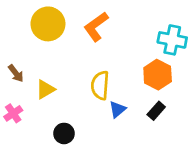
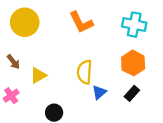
yellow circle: (48, 24) -> (25, 22), moved
orange L-shape: (96, 27) -> (81, 22), turned -80
cyan cross: (172, 40) -> (134, 25), moved

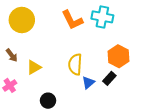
cyan cross: (134, 25) -> (102, 17), moved
black rectangle: (132, 93) -> (109, 78), moved

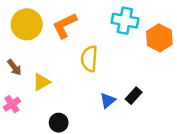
orange L-shape: (72, 20) -> (65, 26), moved, turned 90
orange hexagon: (119, 56) -> (159, 38), moved
yellow semicircle: (75, 64) -> (89, 59), moved

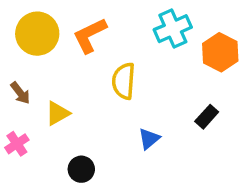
cyan cross: (125, 21) -> (173, 29), turned -35
black rectangle: (134, 96) -> (207, 117), moved

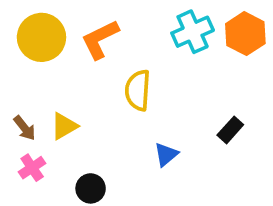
orange hexagon: (220, 52) -> (245, 34), moved
brown arrow: (20, 93) -> (24, 128), moved
pink cross: (17, 144) -> (32, 168), moved

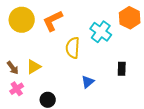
cyan cross: (193, 32) -> (101, 32), moved, turned -30
black rectangle: (230, 130) -> (122, 69), turned -40

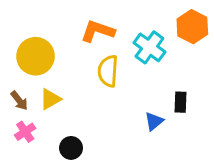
yellow circle: (22, 20) -> (36, 56), moved
orange L-shape: (53, 21) -> (98, 31), moved, turned 45
blue triangle: (88, 82) -> (154, 121), moved

